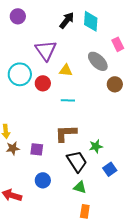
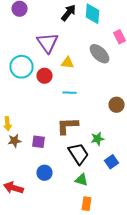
brown circle: (115, 84) -> (116, 105), moved

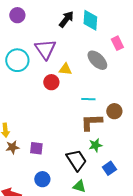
cyan circle: (22, 67) -> (17, 60), moved
red circle: (44, 76) -> (51, 82), moved
cyan line: (70, 93) -> (88, 99), moved
brown L-shape: (68, 126) -> (91, 122), moved

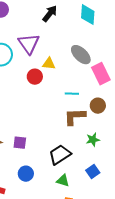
cyan diamond: (90, 20) -> (88, 15), moved
pink rectangle: (117, 43) -> (101, 74), moved, size x1.5
green star: (95, 145) -> (93, 140), moved
black trapezoid: (76, 160) -> (60, 155), turned -90
blue square: (109, 168) -> (93, 172), moved

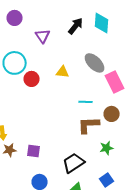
black arrow: (50, 14) -> (76, 26), moved
purple triangle: (29, 44) -> (43, 36), moved, size x0.7
red circle: (35, 77) -> (32, 79), moved

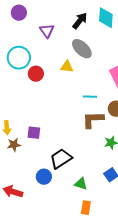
gray ellipse: (95, 63) -> (82, 49), moved
purple square: (34, 151) -> (34, 133), moved
black trapezoid: (74, 163) -> (61, 159), moved

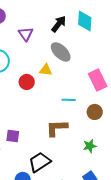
red circle: (36, 74) -> (27, 82), moved
brown L-shape: (93, 120) -> (57, 128), moved

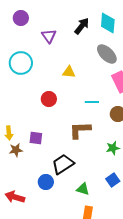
gray ellipse: (61, 52) -> (107, 54), moved
red circle: (27, 82) -> (49, 99), moved

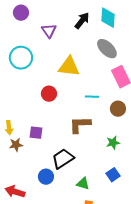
yellow triangle: (69, 72) -> (69, 67), size x1.6

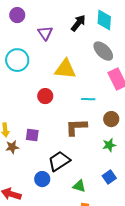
brown circle: (118, 109) -> (111, 119), moved

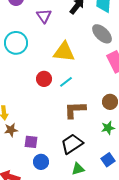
cyan line: (88, 99) -> (66, 82), moved, turned -40
purple square: (32, 135) -> (31, 142), moved
black trapezoid: (59, 161) -> (72, 144), moved
green triangle: (79, 186) -> (78, 169), turned -32

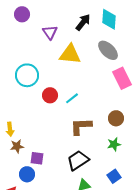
cyan circle: (16, 43) -> (27, 75), moved
yellow triangle: (64, 52) -> (70, 54), moved
blue circle: (41, 162) -> (27, 174), moved

